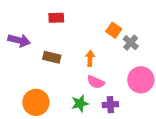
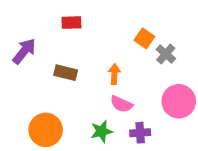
purple arrow: (19, 40) -> (24, 51), turned -65

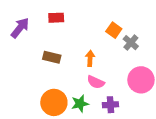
purple arrow: (24, 51) -> (20, 28), moved
orange circle: (46, 130) -> (54, 102), moved

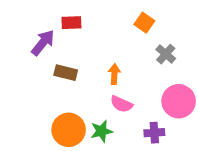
purple arrow: (20, 28) -> (43, 43), moved
orange square: (114, 30) -> (144, 23), moved
purple cross: (110, 105) -> (154, 133), moved

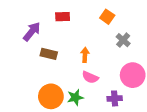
red rectangle: (71, 23) -> (63, 17), moved

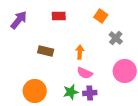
purple arrow: (32, 32) -> (19, 20), moved
orange circle: (51, 96) -> (35, 91), moved
purple cross: (115, 98) -> (90, 93), moved

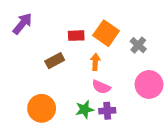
red rectangle: (59, 16) -> (76, 36), moved
orange square: (101, 16) -> (106, 33), moved, size x1.5
brown rectangle: (46, 51) -> (55, 61), turned -42

